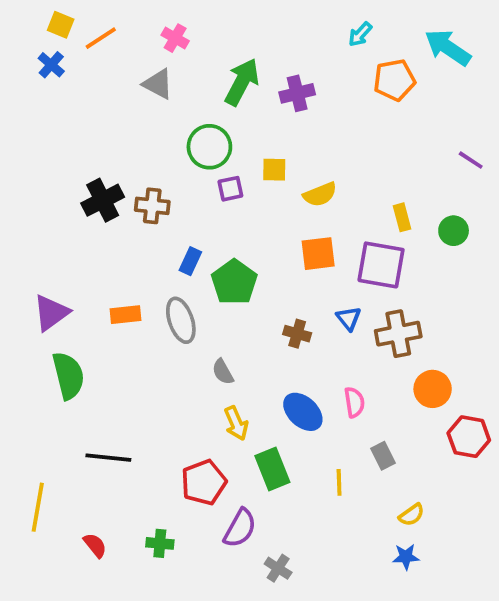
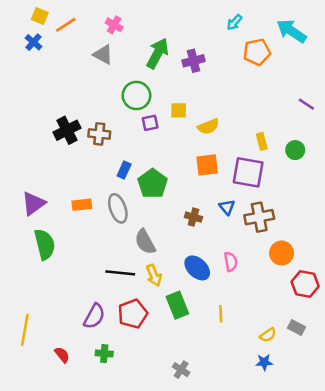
gray semicircle: (223, 372) -> (145, 242), size x1.5
gray rectangle: (383, 456) -> (296, 327), moved, turned -35
black line: (108, 458) -> (120, 273), moved
purple semicircle: (240, 528) -> (94, 316), moved

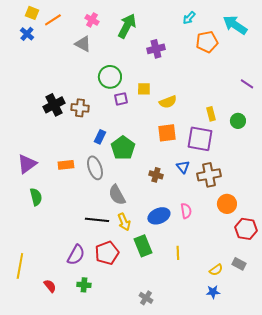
green arrow: (158, 53) -> (127, 26), moved
green semicircle: (45, 244) -> (36, 197), size x0.7
blue ellipse: (197, 268) -> (159, 216), turned -65

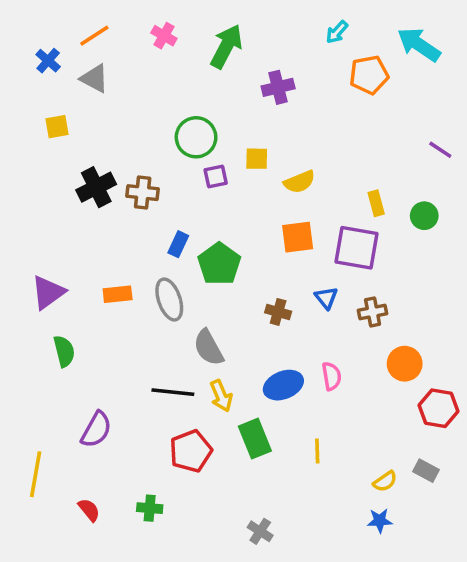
yellow square: (32, 13) -> (57, 127), moved, turned -32
gray triangle: (83, 44) -> (94, 78), moved
brown cross: (209, 175) -> (373, 312), size x0.7
purple semicircle: (76, 255) -> (96, 430), moved

